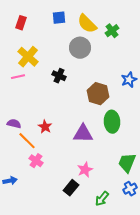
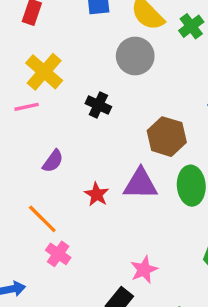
purple semicircle: (14, 124) -> (53, 161), moved, turned 112
red star: (45, 127) -> (97, 194), moved
purple triangle: (83, 134) -> (140, 184), moved

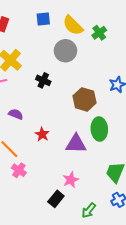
purple semicircle: (53, 161) -> (16, 114), turned -104
purple triangle: (140, 184) -> (76, 144), moved

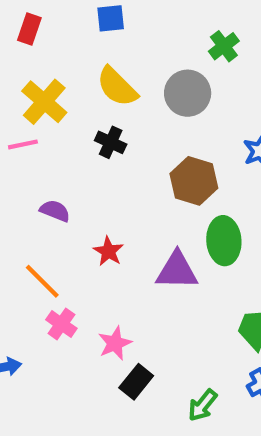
yellow semicircle: (73, 25) -> (117, 87), moved
gray circle: (65, 51) -> (188, 93), moved
pink star: (71, 180) -> (115, 343), moved

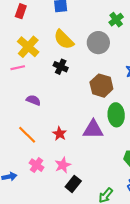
red star: (108, 251) -> (60, 134), moved
pink cross: (61, 324) -> (37, 165), moved

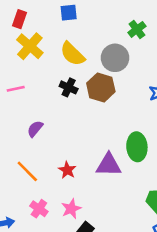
yellow cross: (28, 47) -> (30, 46), moved
brown hexagon: (101, 86) -> (101, 87), moved
purple semicircle: (33, 100) -> (35, 129), turned -72

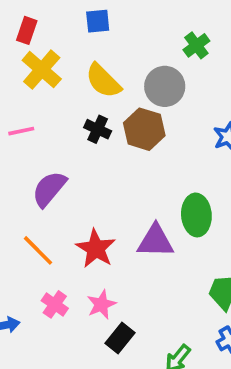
purple semicircle: (35, 129) -> (49, 189), size x1.5
red star: (67, 170) -> (96, 249), size x1.5

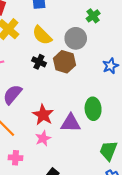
red star: (96, 249) -> (43, 115), moved
pink cross: (55, 304) -> (16, 158), turned -32
pink star: (101, 304) -> (43, 138), moved

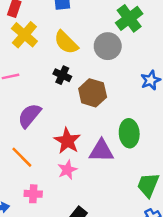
green cross: (93, 16) -> (129, 18), size x1.5
brown hexagon: (64, 62) -> (93, 93), moved

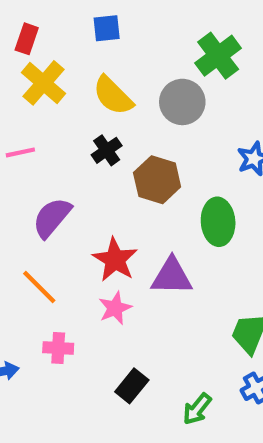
black cross: (62, 75) -> (107, 150), turned 30
green ellipse: (129, 133) -> (218, 222), moved

